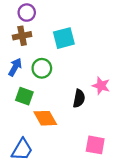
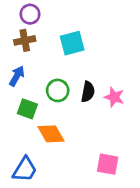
green circle: (42, 68) -> (58, 90), moved
black semicircle: (79, 98) -> (88, 92), moved

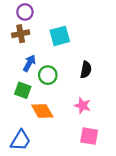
blue arrow: (17, 76) -> (29, 63), moved
black semicircle: (88, 92) -> (86, 70), moved
pink star: (114, 97) -> (83, 106), moved

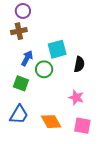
cyan square: (60, 36) -> (57, 49), moved
orange diamond: (42, 111) -> (51, 122), moved
blue trapezoid: (21, 140) -> (19, 115), moved

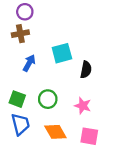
green circle: (44, 69) -> (48, 99), moved
green square: (21, 83) -> (17, 99), moved
blue trapezoid: (19, 115) -> (20, 124), turned -45

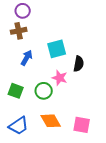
pink star: (83, 106) -> (60, 78), moved
blue trapezoid: (20, 124) -> (19, 126), moved, turned 70

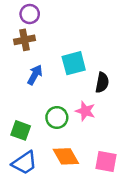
pink star: (60, 78) -> (85, 111), moved
green square: (16, 91) -> (21, 130), moved

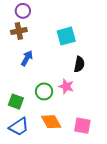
cyan square: (74, 63) -> (66, 36), moved

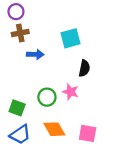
purple circle: (23, 11) -> (16, 12), moved
blue arrow: (27, 58) -> (35, 54), moved, turned 63

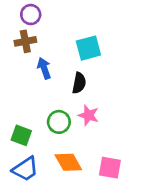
purple circle: (16, 12) -> (31, 15), moved
blue arrow: (35, 54) -> (44, 68), turned -112
black semicircle: (84, 68) -> (79, 83), moved

